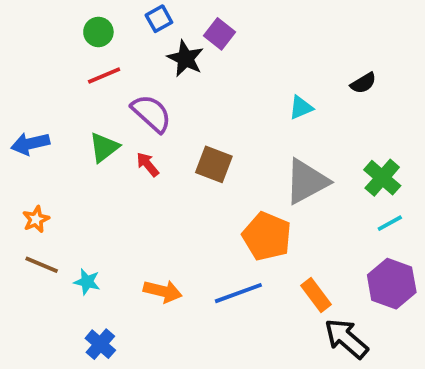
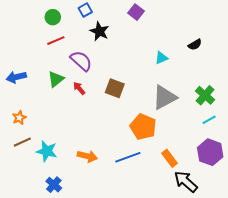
purple square: (220, 34) -> (136, 12), moved
brown line: (42, 265) -> (22, 142), turned -48
cyan star: (87, 282) -> (47, 151), size x1.5

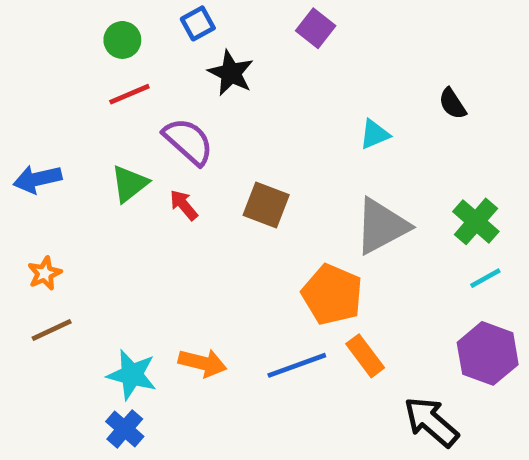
black semicircle: (195, 45) -> (452, 104), turned 88
cyan star: (47, 151) -> (132, 375), moved
orange rectangle: (170, 158) -> (365, 356), moved

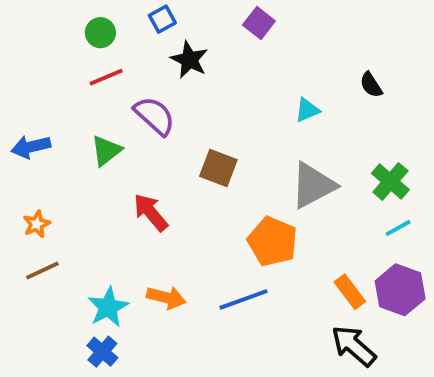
red arrow: (184, 205) -> (151, 212), moved, size x1.5
orange rectangle: (365, 356) -> (350, 292), moved
cyan star: (132, 375) -> (108, 307), turned 30

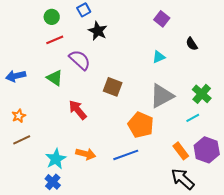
purple square: (259, 23) -> (162, 19), moved
green triangle: (106, 151) -> (55, 78), turned -48
cyan line: (398, 228) -> (193, 118), moved

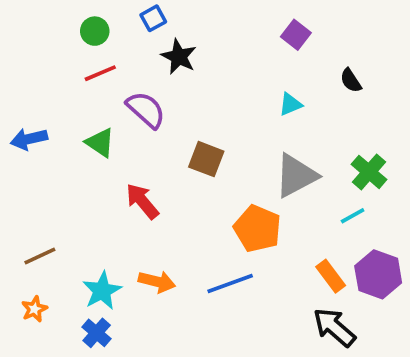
orange star: (19, 116) -> (34, 309), moved

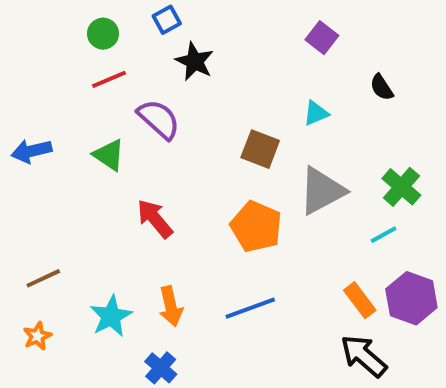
brown square: (206, 159) -> (260, 149), moved
orange pentagon: (257, 229) -> (256, 227), moved
orange arrow: (157, 282) -> (171, 306), turned 63
blue cross: (97, 333) -> (161, 368), moved

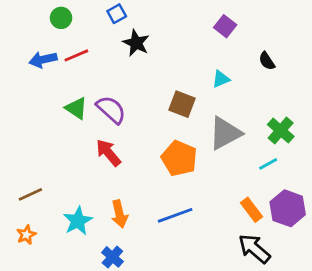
green circle: (103, 34) -> (61, 18), moved
purple semicircle: (159, 119) -> (111, 110), moved
blue arrow: (31, 151) -> (43, 60), moved

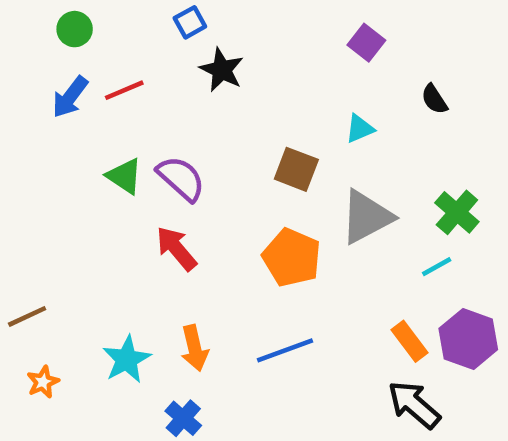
green circle: (61, 18) -> (75, 29), moved
blue arrow: (43, 60) -> (70, 97), turned -40
brown line: (30, 194) -> (27, 316), moved

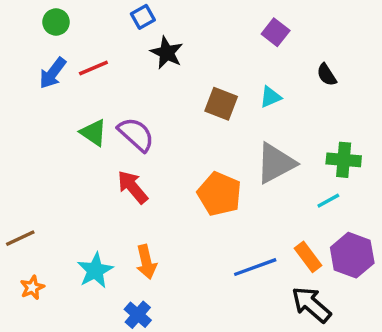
brown square: (296, 169) -> (221, 104), moved
green cross: (457, 212) -> (344, 160), turned -36
blue line: (285, 350) -> (255, 267), moved

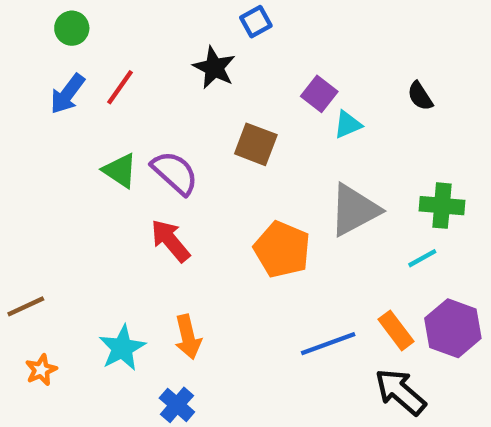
blue square: (143, 17) -> (256, 22), moved
purple square: (276, 32) -> (319, 94), moved
red line: (93, 68) -> (120, 87), turned -32
brown square: (221, 104) -> (256, 144), moved

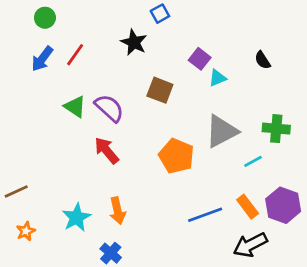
cyan line: (422, 258) -> (253, 161), moved
black arrow: (400, 392) -> (250, 245), turned -68

